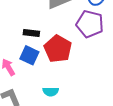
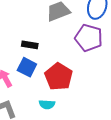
red pentagon: (58, 49) -> (59, 77), moved

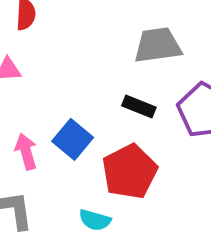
black rectangle: (30, 45) -> (139, 107), moved

